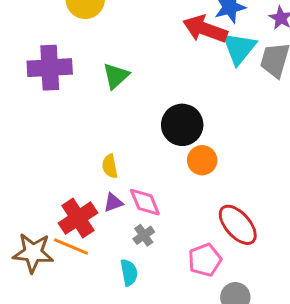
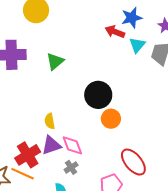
red arrow: (205, 29) -> (115, 32), size x0.7
cyan triangle: (239, 48) -> (137, 45), size x0.7
purple triangle: (113, 203) -> (51, 145), size x1.5

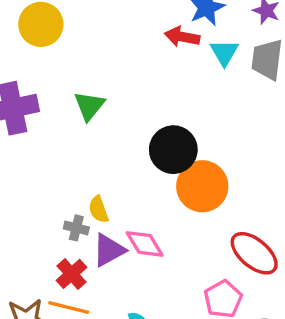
orange circle: (111, 119) -> (202, 186), size x1.5
red cross: (28, 155) -> (72, 274), size x0.7
gray cross: (71, 167) -> (76, 228), moved, turned -32

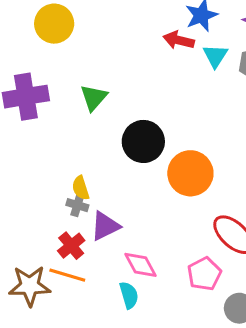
black circle: (173, 150) -> (143, 141), moved
yellow semicircle: (99, 209) -> (81, 188), moved
pink diamond: (145, 244) -> (140, 265), moved

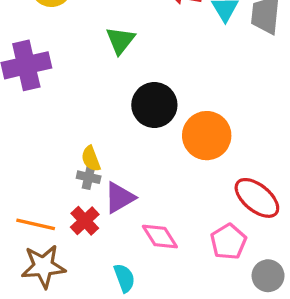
green triangle: (94, 98) -> (120, 40), moved
orange line: (67, 275) -> (36, 224), moved
cyan semicircle: (129, 295) -> (124, 278), moved

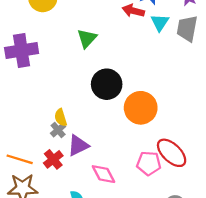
gray cross: (89, 177) -> (58, 130), turned 32
pink pentagon: (228, 242) -> (149, 163), moved, turned 30

